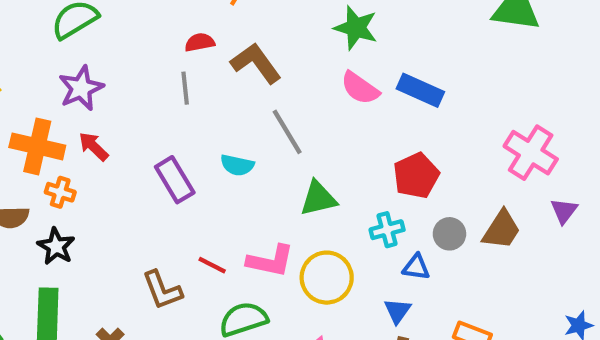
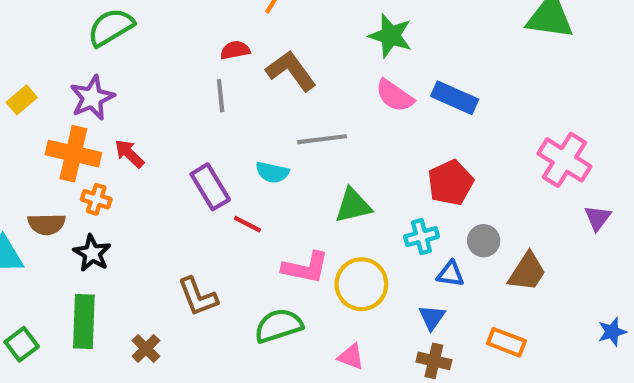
purple star: (81, 88) -> (92, 98), moved
gray line: (287, 132) -> (322, 139), turned -66
brown trapezoid: (502, 230) -> (527, 272), moved
red line: (212, 265) -> (247, 224), moved

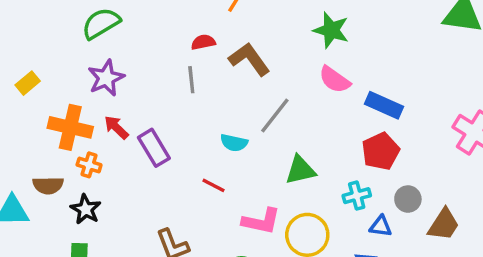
purple star: (92, 98) -> (106, 78), moved
blue rectangle: (455, 98) -> (384, 105), moved
gray line: (322, 139) -> (275, 115), turned -45
purple rectangle: (210, 187) -> (154, 148), moved

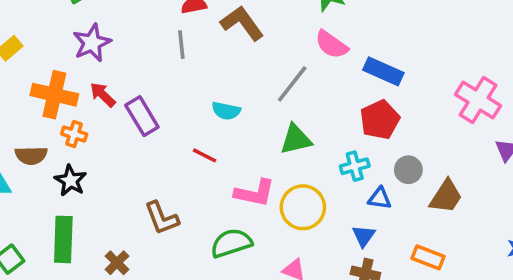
gray line: (275, 115) -> (292, 84), moved

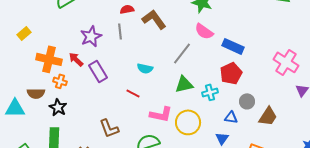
purple star: (92, 43) -> (91, 36), moved
cyan cross: (355, 166) -> (210, 92), moved

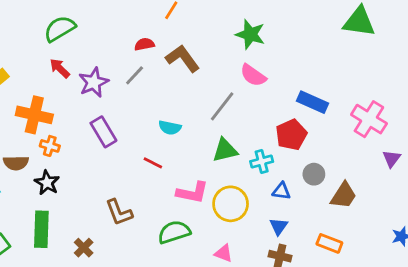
gray line: (120, 31) -> (135, 75), turned 49
blue rectangle: (233, 46) -> (312, 102), moved
red arrow: (76, 59) -> (60, 68), moved
blue triangle: (231, 117) -> (281, 191), moved

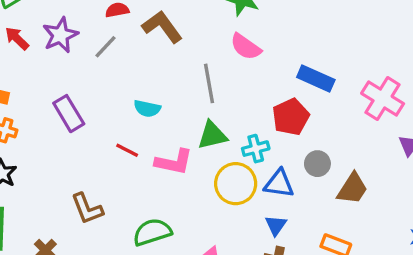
purple star: (94, 82) -> (60, 35), moved
gray line: (222, 106) -> (209, 83), turned -48
blue triangle: (281, 191) -> (279, 184), size x1.4
pink L-shape: (192, 193) -> (174, 162), moved
yellow circle: (231, 204) -> (236, 184), moved

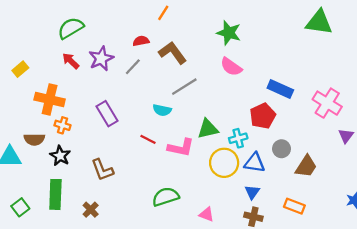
gray line: (209, 83) -> (184, 87), moved, turned 68
brown L-shape: (87, 209) -> (102, 170), moved

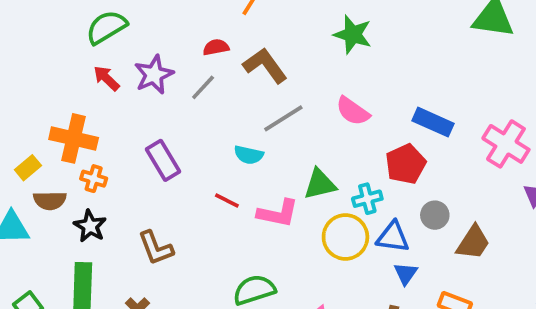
pink semicircle: (231, 67) -> (353, 111), moved
yellow rectangle: (20, 69) -> (28, 168), moved
blue triangle: (252, 192) -> (406, 273), moved

